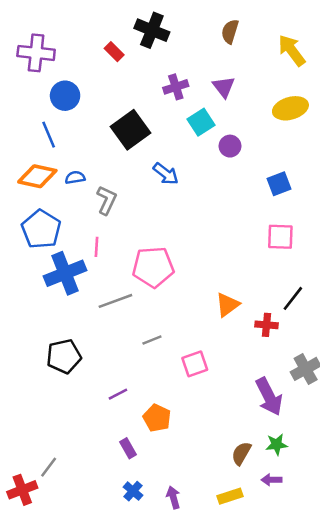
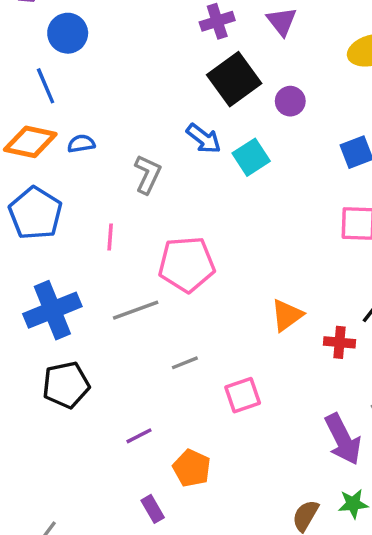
cyan square: (201, 122) -> (251, 157), moved
black square: (131, 130) -> (234, 79), moved
gray L-shape: (107, 200) -> (148, 174), moved
blue cross: (65, 273) -> (52, 310), moved

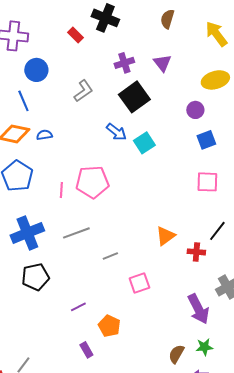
purple circle: (290, 101) -> (195, 110), moved
gray L-shape: (148, 174) -> (83, 91), moved, turned 30
pink pentagon: (187, 264) -> (92, 182), moved
gray line: (185, 363) -> (110, 256), moved

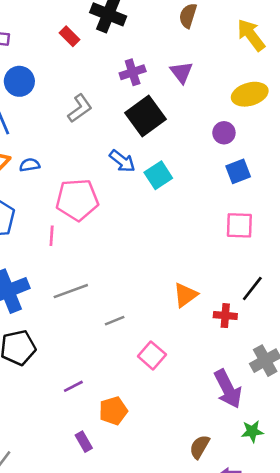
pink pentagon: (92, 182) -> (77, 200), moved
pink square: (139, 283) -> (152, 355), turned -30
orange pentagon: (109, 326) -> (113, 411), turned 30
green star: (204, 347) -> (252, 431), moved

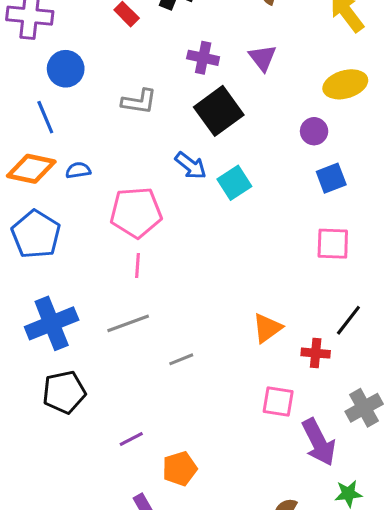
purple cross: (133, 72) -> (203, 58), turned 30
gray L-shape: (80, 108) -> (139, 102), turned 44
pink line: (52, 236) -> (138, 266), moved
pink square: (152, 355) -> (278, 401), moved, turned -32

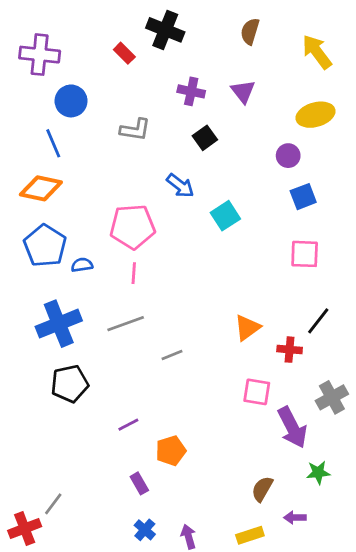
black square: (219, 111) -> (205, 138), size x0.6
blue semicircle: (78, 170) -> (82, 265), moved
cyan square: (234, 183) -> (225, 216), moved

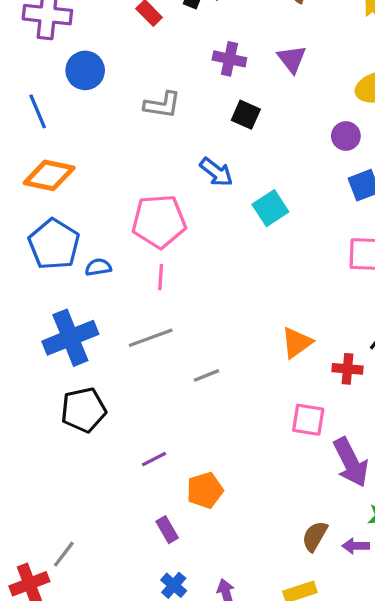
black square: (205, 138) -> (246, 115), turned -30
blue line: (53, 143) -> (38, 111), moved
purple arrow: (295, 518) -> (356, 546), moved

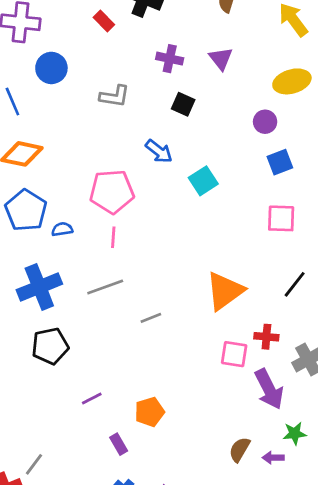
orange triangle: (297, 343) -> (225, 291), size x1.5
red cross: (348, 369) -> (266, 337), moved
purple line: (154, 459) -> (92, 398), moved

